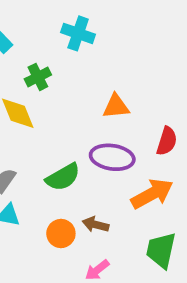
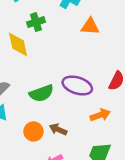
orange triangle: (116, 106) -> (90, 26), moved
orange arrow: (152, 194) -> (100, 115), size x0.7

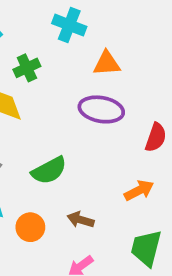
purple ellipse: (77, 85) -> (101, 109), moved
orange circle: (33, 131) -> (30, 227), moved

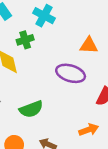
cyan cross: (69, 25) -> (44, 16), moved
orange triangle: (107, 63) -> (89, 45), moved

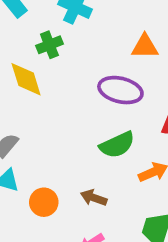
green semicircle: (31, 109) -> (117, 145), moved

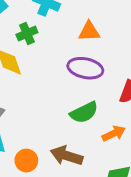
orange triangle: (145, 46) -> (89, 32), moved
brown arrow: (94, 198) -> (67, 156), size x1.5

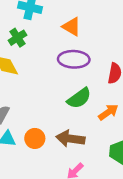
orange triangle: (89, 32) -> (72, 27), turned 42
orange circle: (26, 161) -> (35, 138), moved

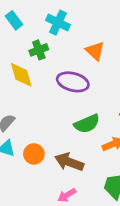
purple ellipse: (74, 59) -> (73, 82), moved

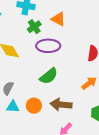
green cross: (39, 50) -> (34, 27), moved
green semicircle: (87, 124) -> (49, 76), moved

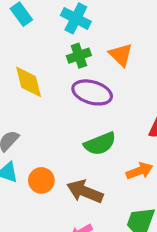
green semicircle: (49, 76) -> (100, 144), moved

